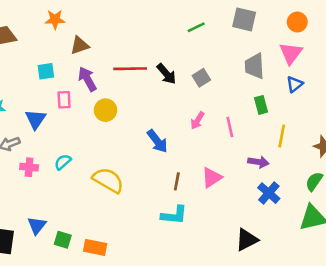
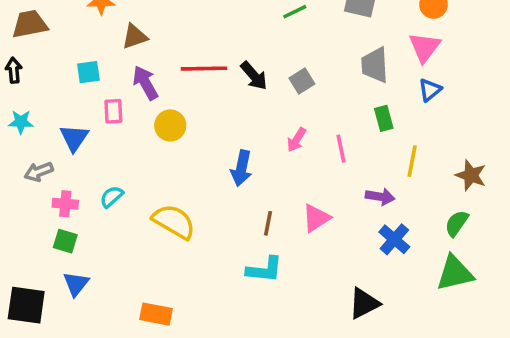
blue arrow: (157, 141) -> (241, 168), turned 50
green square: (63, 240) -> (65, 241), moved

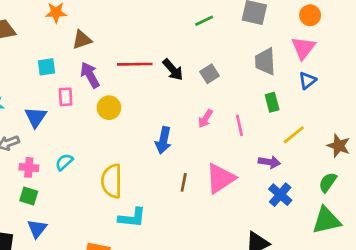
yellow line: (412, 161) -> (294, 135), turned 40
pink triangle: (316, 218) -> (220, 178), size x1.4
yellow semicircle: (174, 222) -> (112, 181), turned -120
cyan L-shape: (265, 270) -> (132, 218), moved

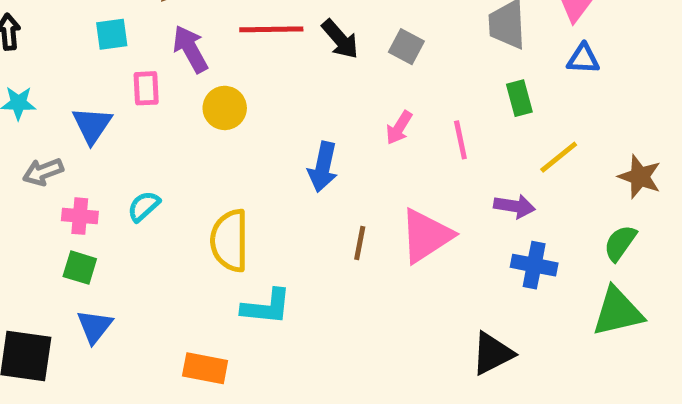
gray square: (210, 74) -> (406, 47), turned -30
blue triangle: (307, 80) -> (583, 59), turned 42
blue cross: (280, 195) -> (534, 265), turned -30

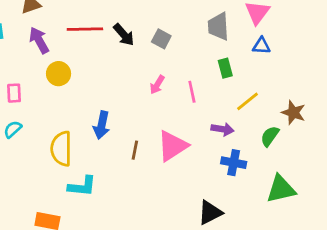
pink rectangle: (146, 88) -> (14, 93), moved
blue arrow: (323, 167) -> (102, 125), moved
green semicircle: (620, 243) -> (270, 136), moved

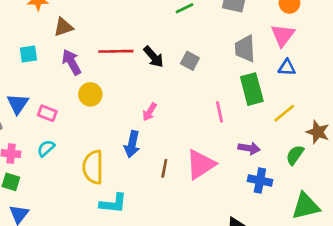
green rectangle: (225, 68) -> (252, 89), size x1.6
pink arrow: (157, 85) -> (150, 112), moved
pink rectangle: (14, 93) -> (47, 113), turned -66
yellow line: (248, 101) -> (284, 113), moved

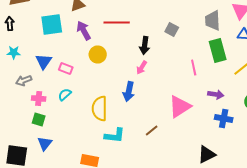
cyan square: (28, 54) -> (52, 24), size x1.6
black arrow: (154, 57) -> (145, 46), moved, turned 48
brown line: (164, 168) -> (152, 130), moved, turned 40

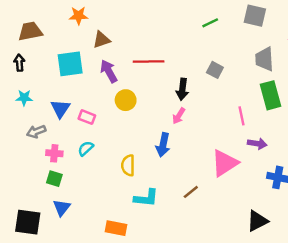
purple arrow: (216, 94) -> (257, 144), moved
yellow semicircle: (100, 108) -> (128, 165), size x0.7

